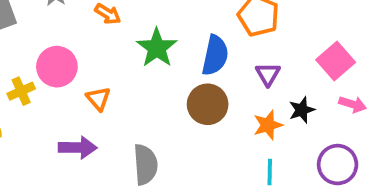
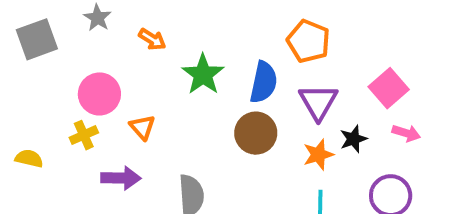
purple triangle: (268, 74) -> (318, 102), size x1.5
yellow cross: (21, 91) -> (84, 135), moved

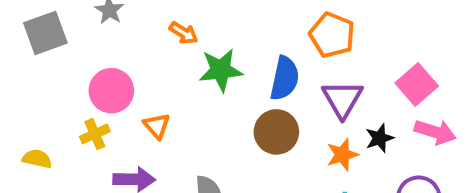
orange arrow: (152, 39) -> (184, 33), moved
green star: (203, 74) -> (221, 70), turned 30
pink arrow: (406, 133) -> (435, 132), size x1.4

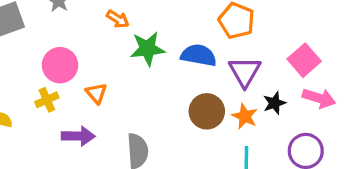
blue semicircle: (285, 78) -> (199, 55), turned -92
brown circle: (276, 132) -> (207, 111), moved
orange star: (342, 155) -> (245, 116), turned -30

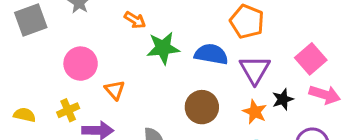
yellow cross: (47, 100) -> (68, 110), moved
brown circle: (207, 111) -> (202, 107), moved

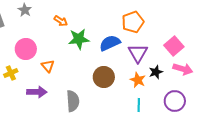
orange pentagon: (247, 22) -> (133, 22), turned 30
blue semicircle: (211, 54) -> (110, 43), turned -35
yellow cross: (68, 110) -> (11, 73), moved

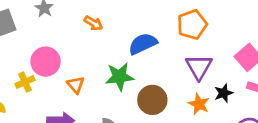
green star: (79, 39) -> (119, 77), moved
blue semicircle: (110, 43) -> (143, 44), moved
yellow cross: (11, 73) -> (25, 82), moved

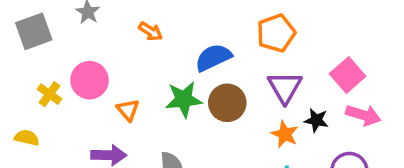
yellow cross: (25, 82) -> (49, 94), moved, turned -30
black star: (224, 93) -> (316, 120), turned 30
brown circle: (152, 100) -> (227, 103), moved

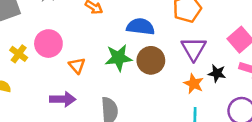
blue semicircle: (213, 57) -> (140, 27), turned 32

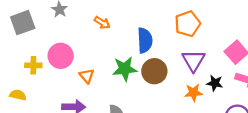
blue semicircle: (140, 27) -> (145, 40), turned 80
yellow cross: (19, 54) -> (33, 65), turned -35
orange star: (194, 84) -> (193, 93), turned -30

